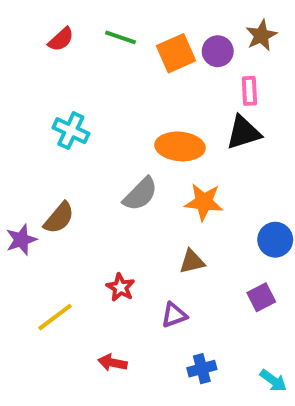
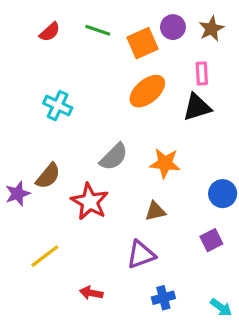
purple circle: (218, 51) -> (173, 27), moved
orange ellipse: (180, 146) -> (147, 91), moved, turned -45
red star: (120, 287) -> (90, 202), moved, size x1.6
purple triangle: (174, 315) -> (141, 254), size x1.4

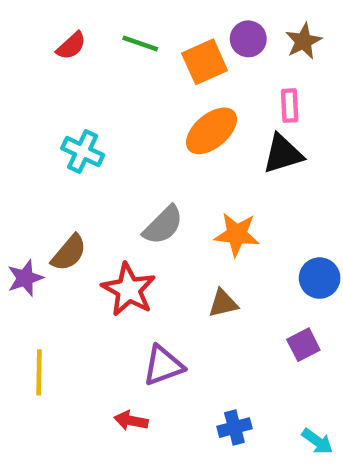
purple triangle: (141, 254) -> (163, 365), moved
yellow line: (45, 256) -> (39, 372), moved, turned -52

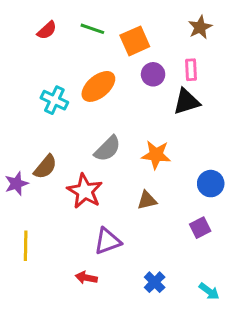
purple circle: (248, 39) -> (153, 74), moved
orange ellipse: (211, 131) -> (98, 86), moved
blue cross: (234, 428) -> (155, 282), turned -30

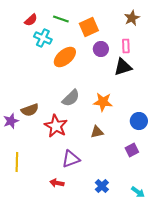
cyan cross: (54, 100) -> (43, 38), moved
brown semicircle: (45, 167) -> (30, 110), turned 30

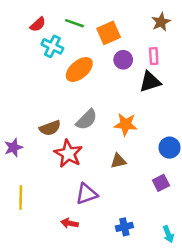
brown semicircle: (30, 110) -> (50, 128), moved
blue cross: (102, 186) -> (124, 227), turned 32
cyan arrow: (138, 192) -> (168, 234), turned 32

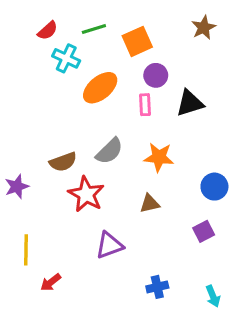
green line: (74, 23) -> (94, 29), turned -36
pink rectangle: (154, 56) -> (145, 105), moved
red arrow: (70, 223) -> (51, 282), moved, turned -49

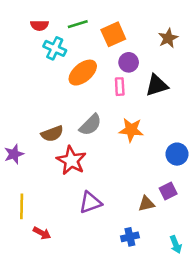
brown star: (204, 27) -> (168, 38), moved
red semicircle: (48, 31) -> (39, 25), turned 42
brown triangle: (150, 204) -> (146, 204), moved
red arrow: (51, 282) -> (42, 233), turned -114

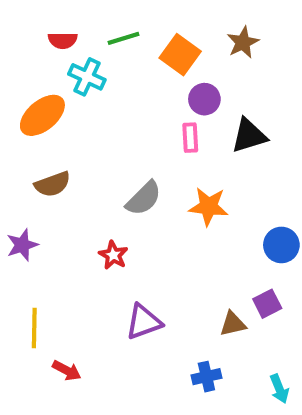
orange square: (113, 34) -> (180, 55), turned -30
brown star: (168, 38) -> (243, 42), moved
orange ellipse: (83, 73) -> (42, 115), moved
brown semicircle: (52, 134) -> (53, 184), moved
red star: (71, 160) -> (113, 255), size x0.6

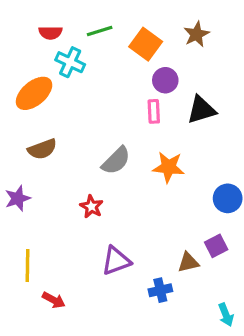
blue cross: (206, 377) -> (160, 290), moved

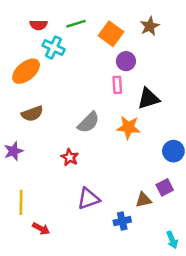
black triangle: (201, 110) -> (148, 99), moved

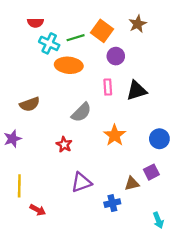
green line: (76, 24) -> (76, 38), moved
orange ellipse: (26, 71) -> (69, 65), moved, turned 45
pink rectangle: (117, 85) -> (108, 87), moved
orange star: (128, 127) -> (115, 135), moved, turned 30

